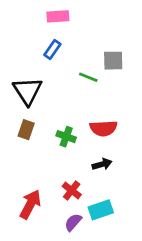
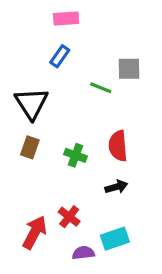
red semicircle: (103, 128) -> (118, 146), turned 88
red cross: (72, 190) -> (69, 217), moved
purple semicircle: (73, 222) -> (83, 253), turned 42

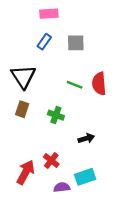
gray square: (129, 69) -> (76, 43), moved
green line: (101, 88) -> (75, 85), moved
red semicircle: (118, 146) -> (99, 84), moved

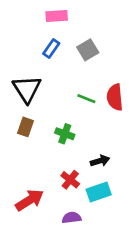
gray square: (76, 43) -> (88, 50), turned -30
red cross: (51, 161) -> (70, 180), moved
red arrow: (26, 172) -> (30, 200), turned 30
cyan rectangle: (85, 177) -> (99, 192), moved

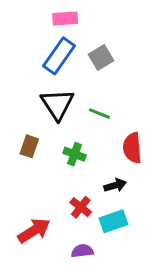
blue rectangle: (51, 48) -> (59, 56), size x1.6
black triangle: (27, 89) -> (57, 104), moved
red semicircle: (115, 97) -> (132, 148), moved

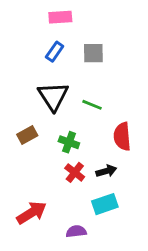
blue rectangle: (59, 56) -> (55, 52), size x0.6
gray square: (101, 57) -> (93, 53), turned 30
brown rectangle: (29, 146) -> (27, 135), turned 42
red cross: (81, 207) -> (75, 172), moved

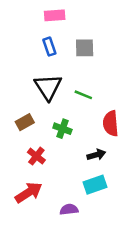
blue rectangle: (55, 52) -> (49, 47), turned -54
red cross: (75, 172) -> (36, 156), moved

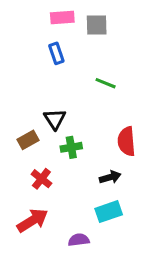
gray square: (85, 48) -> (97, 25), moved
black triangle: (48, 87) -> (55, 119), moved, size x0.7
green line: (83, 95) -> (106, 83), moved
green cross: (62, 129) -> (71, 147), turned -30

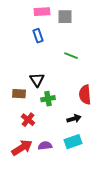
brown rectangle: (28, 140) -> (19, 94), turned 32
purple semicircle: (79, 240) -> (45, 146), moved

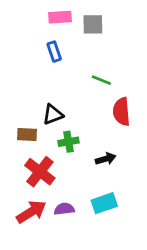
black triangle: (37, 80) -> (53, 114), turned 42
red semicircle: (85, 95) -> (121, 112), moved
black arrow: (74, 119) -> (106, 159), moved
red cross: (28, 120) -> (40, 172), size x1.5

